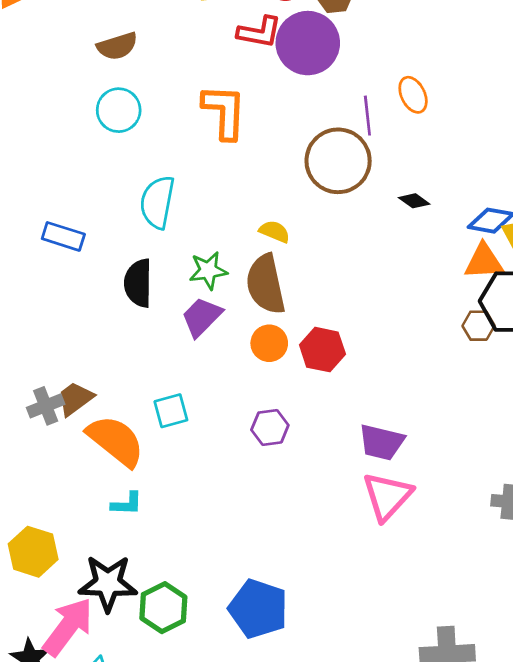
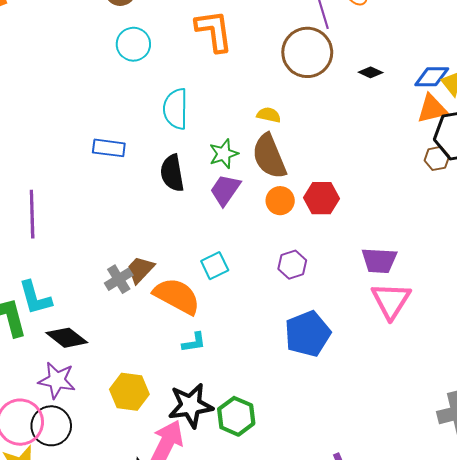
blue pentagon: (258, 609) -> (308, 334), moved, turned -30

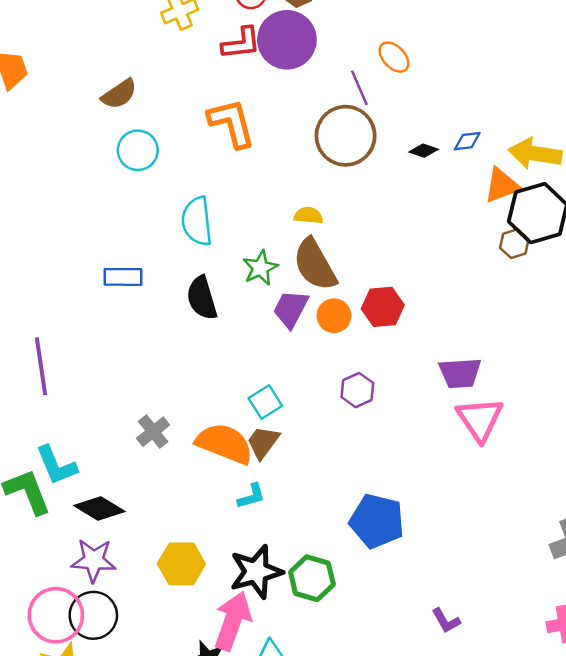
blue diamond: (432, 77) -> (467, 141), moved, size x0.7
purple trapezoid: (225, 190) -> (291, 309), moved
brown trapezoid: (140, 270) -> (263, 442), moved
blue pentagon: (308, 334) -> (377, 521), moved, turned -30

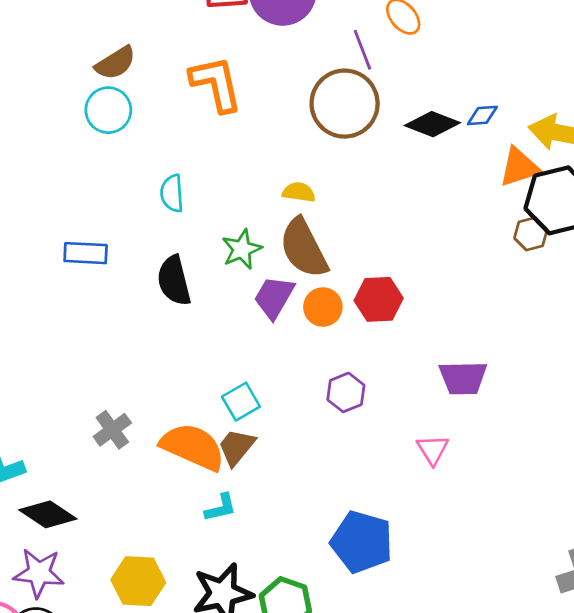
brown semicircle: (119, 94) -> (115, 63), moved
black diamond: (424, 151) -> (432, 124), size x1.6
cyan semicircle: (197, 221) -> (172, 193), size x0.7
pink triangle: (480, 419) -> (433, 450), moved, size x0.6

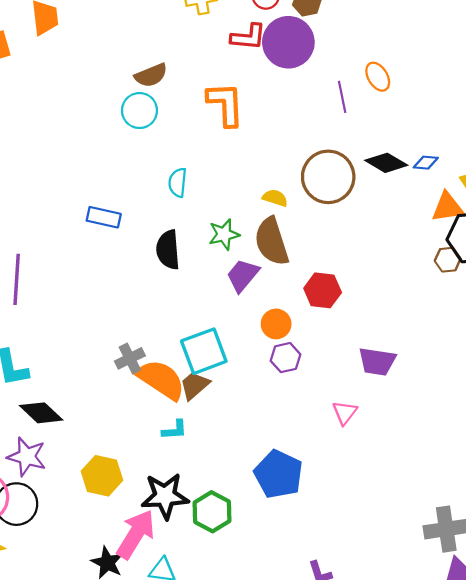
brown circle: (345, 104) -> (328, 177), moved
orange circle: (323, 307) -> (276, 324), moved
cyan square: (241, 402) -> (204, 351), size x1.6
gray cross: (112, 430) -> (130, 358), moved

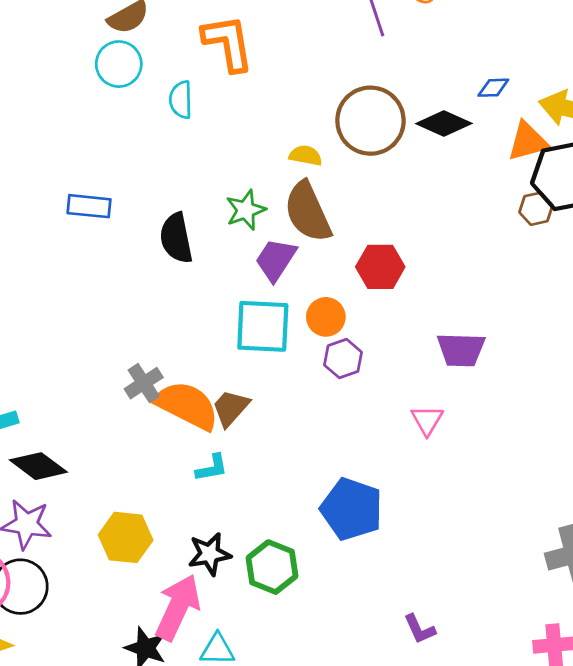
black diamond: (386, 163) -> (444, 123), moved
cyan semicircle: (178, 183) -> (181, 100), moved
cyan square: (204, 351) -> (263, 326), moved, turned 30
black star: (165, 496) -> (210, 554), size x0.7

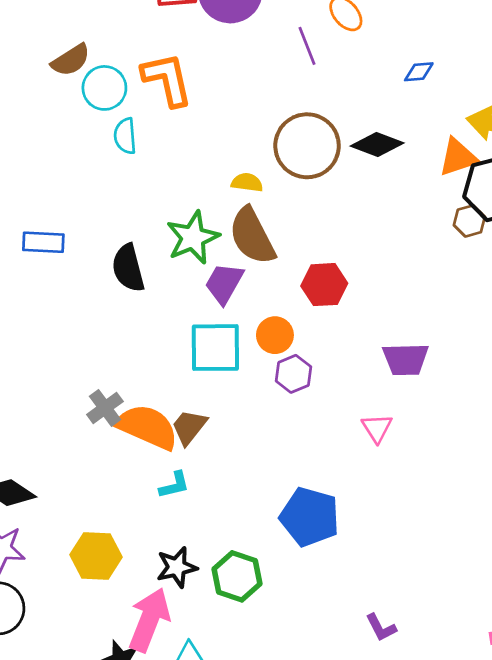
cyan circle: (119, 64) -> (104, 88), moved
blue diamond: (493, 88) -> (419, 72), moved
green star: (246, 210) -> (193, 238), size x1.4

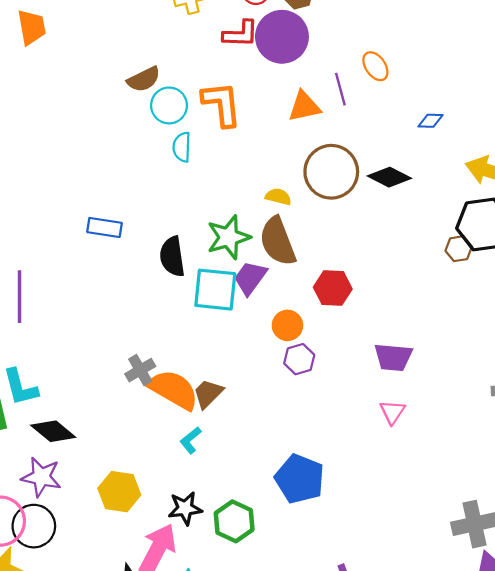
orange triangle: (458, 157) -> (304, 106), moved
cyan square: (215, 348) -> (215, 290), moved
pink triangle: (377, 428) -> (392, 412), moved
cyan L-shape: (174, 485) -> (191, 440), turned 148

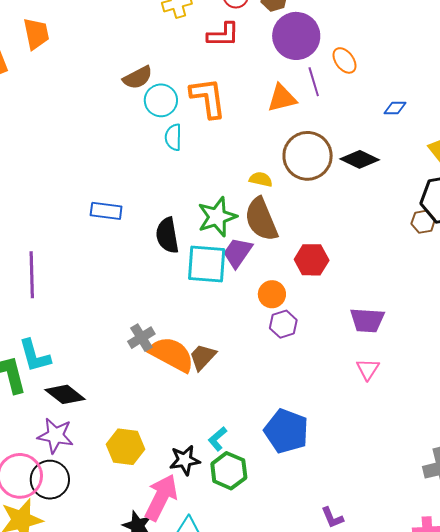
purple circle: (282, 37) -> (296, 36), moved
cyan L-shape: (191, 440) -> (217, 439), moved

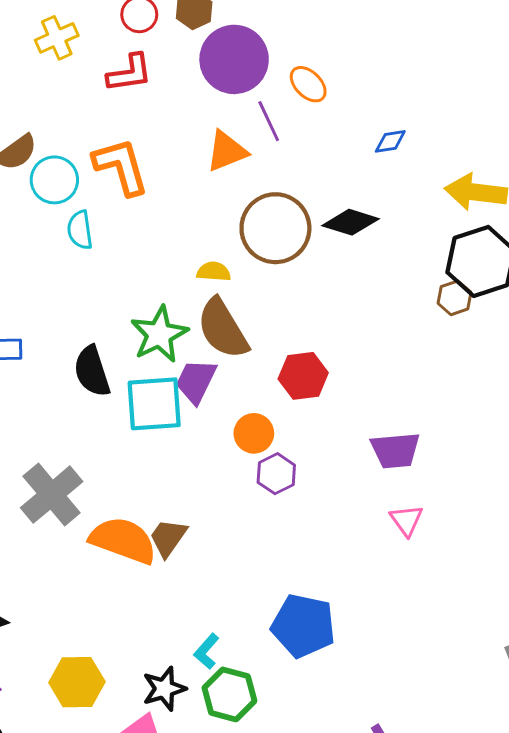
gray cross: (141, 338) -> (52, 495), moved, size x1.6

